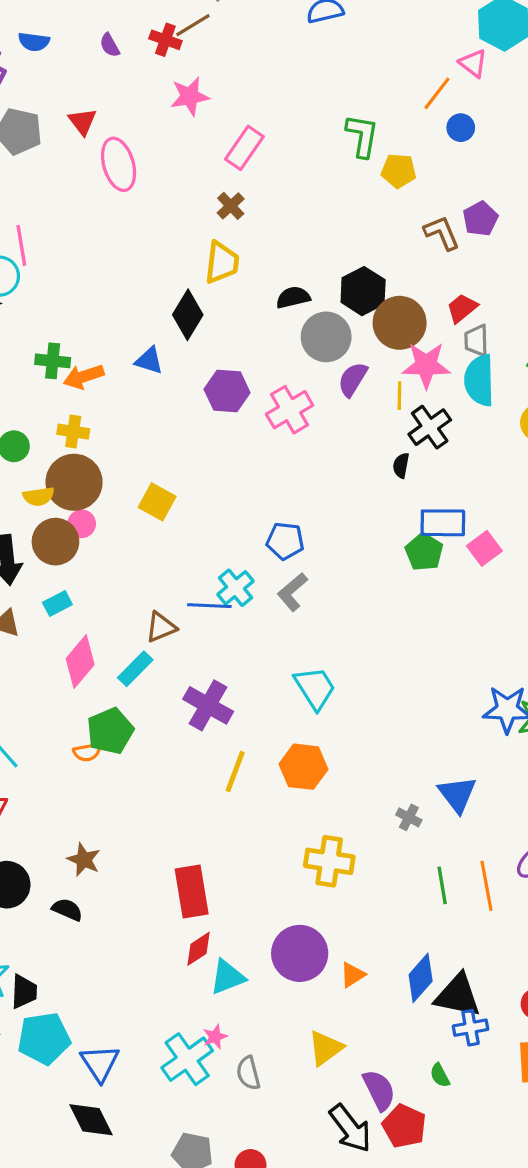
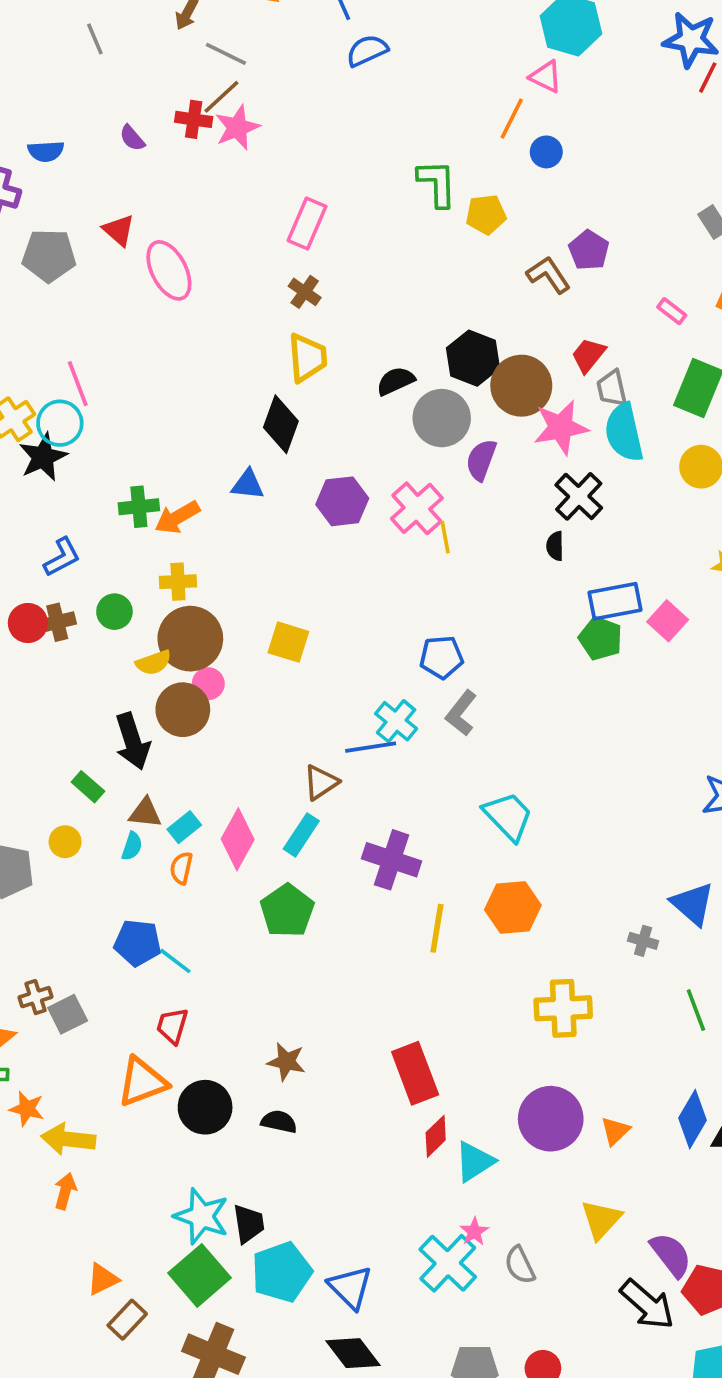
pink star: (190, 96) -> (237, 127), moved
yellow line: (399, 396) -> (445, 537), moved
cyan rectangle: (57, 603) -> (184, 827), moved
orange semicircle: (87, 752) -> (181, 868), moved, turned 124

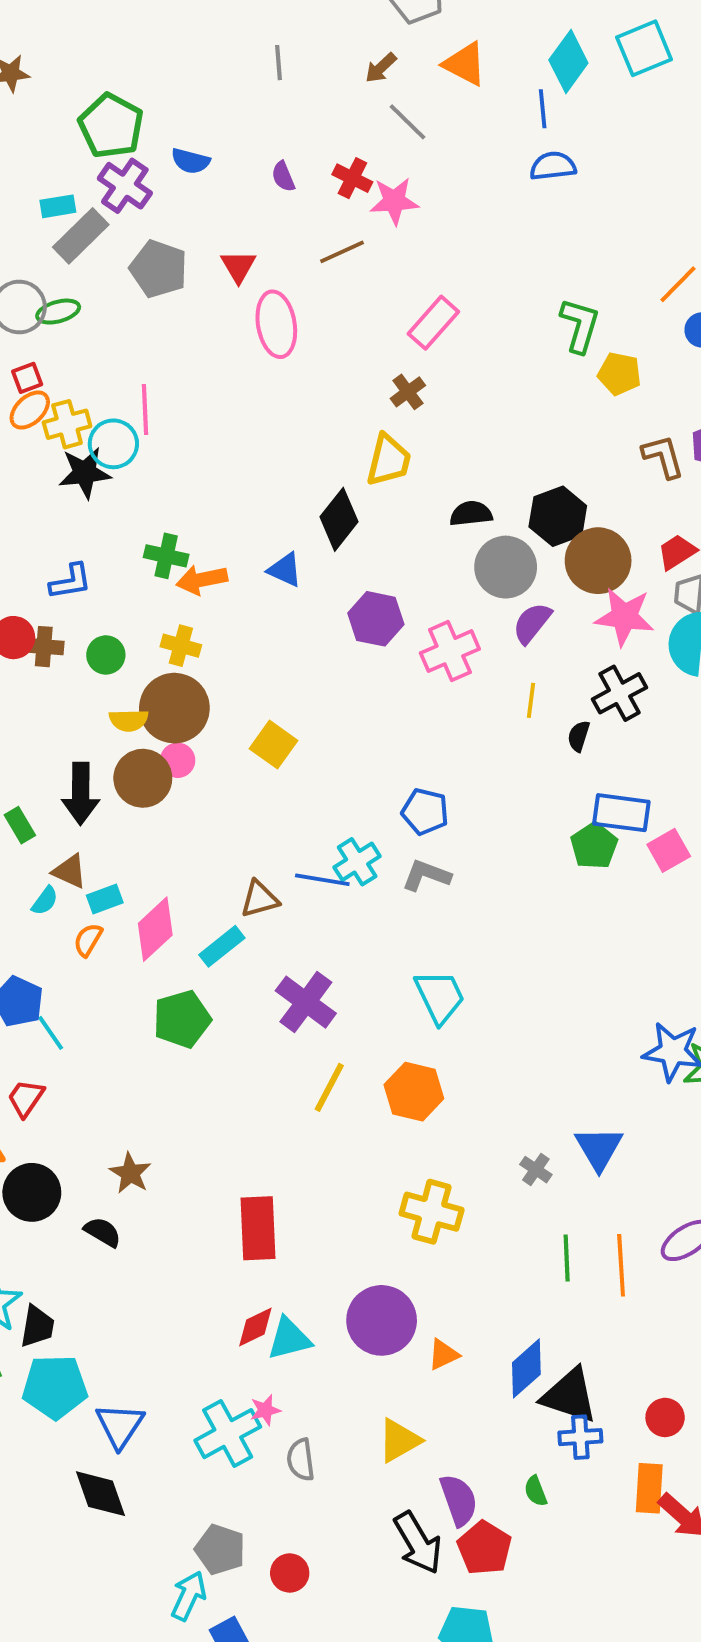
brown line: (221, 97) -> (342, 252), moved
yellow line: (445, 537) -> (531, 700), moved
gray L-shape: (461, 713) -> (426, 875), turned 54
red diamond: (436, 1136) -> (255, 1327), moved

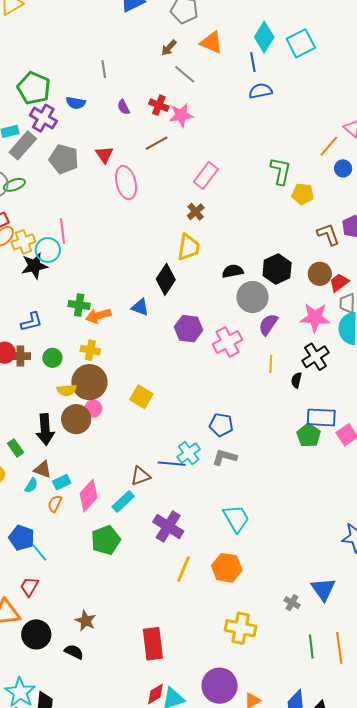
cyan square: (644, 48) -> (301, 43), moved
gray line: (278, 63) -> (104, 69), moved
brown circle: (598, 561) -> (320, 274), moved, size x0.7

